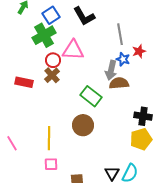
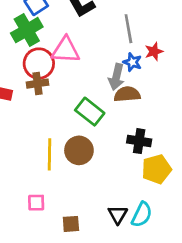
red circle: (53, 60) -> (39, 63), size x1.5
brown cross: (52, 75) -> (38, 84), turned 35
black cross: (143, 116) -> (139, 141), moved
yellow line: (49, 138) -> (50, 154), moved

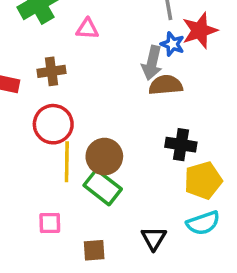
pink triangle: (66, 50) -> (87, 29), size x0.6
red star: (154, 51) -> (200, 31), size x1.5
red circle: (39, 63) -> (53, 124), moved
green rectangle: (90, 112) -> (103, 187), moved
cyan semicircle: (142, 215) -> (203, 223), moved, turned 45

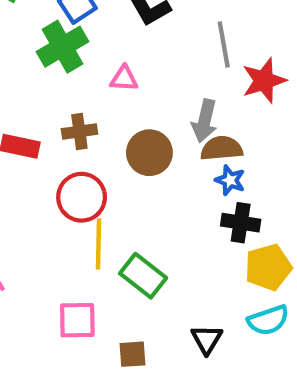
blue star: (172, 44) -> (230, 180), moved
brown circle: (104, 157) -> (149, 153), moved
pink square: (50, 223) -> (77, 320), size x1.4

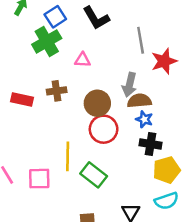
red circle: (82, 197) -> (104, 129), moved
pink square: (77, 320) -> (39, 179), moved

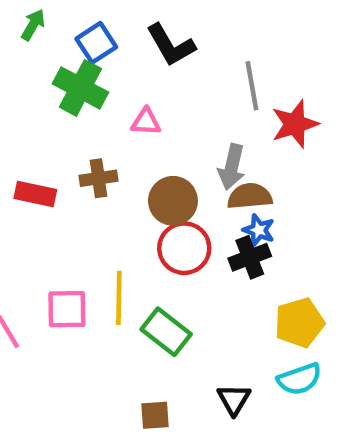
green cross: (47, 41) -> (80, 88), turned -32
black cross: (150, 144) -> (250, 257), moved, turned -30
pink square: (39, 179) -> (67, 309), moved

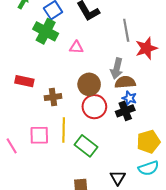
brown cross: (99, 178) -> (53, 97), moved

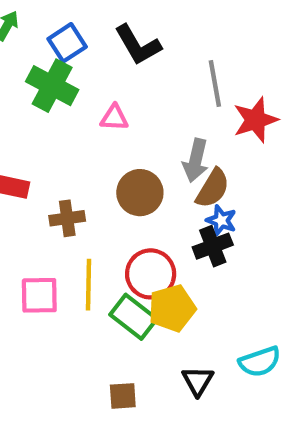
brown semicircle: (125, 82) -> (213, 188), turned 126
red circle: (94, 107) -> (151, 274), moved
yellow pentagon: (148, 142) -> (172, 308), moved

